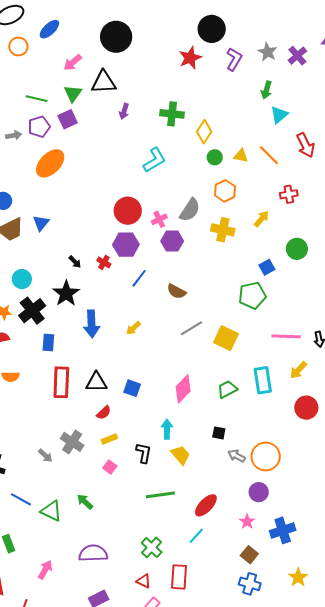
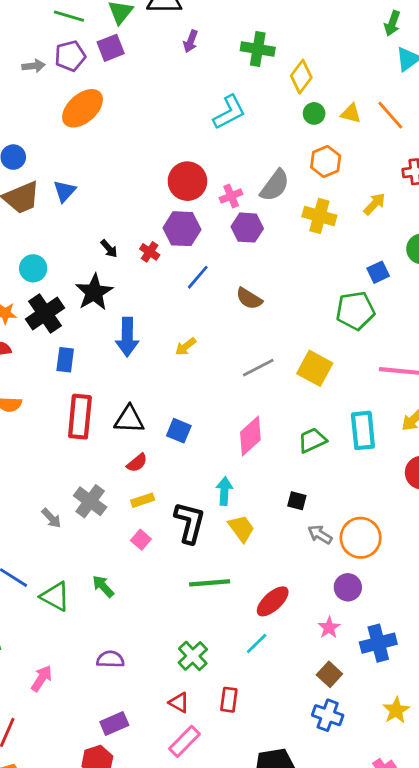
gray line: (191, 328) -> (258, 368), moved
black L-shape: (144, 453) -> (190, 523), size x1.4
purple semicircle: (93, 553) -> (110, 659), size x0.7
red rectangle: (179, 577) -> (229, 700), size x0.7

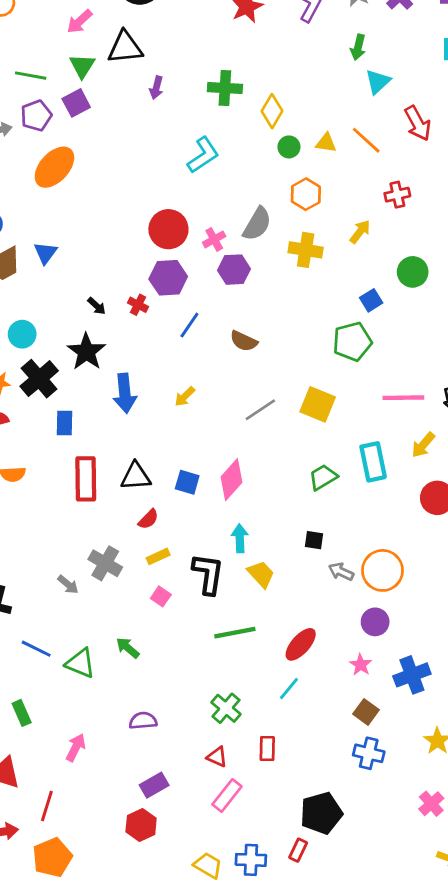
pink diamond: (250, 436) -> (231, 480), moved

